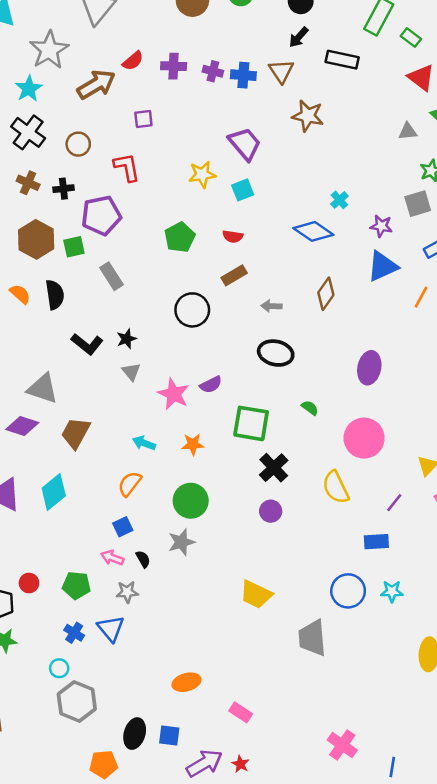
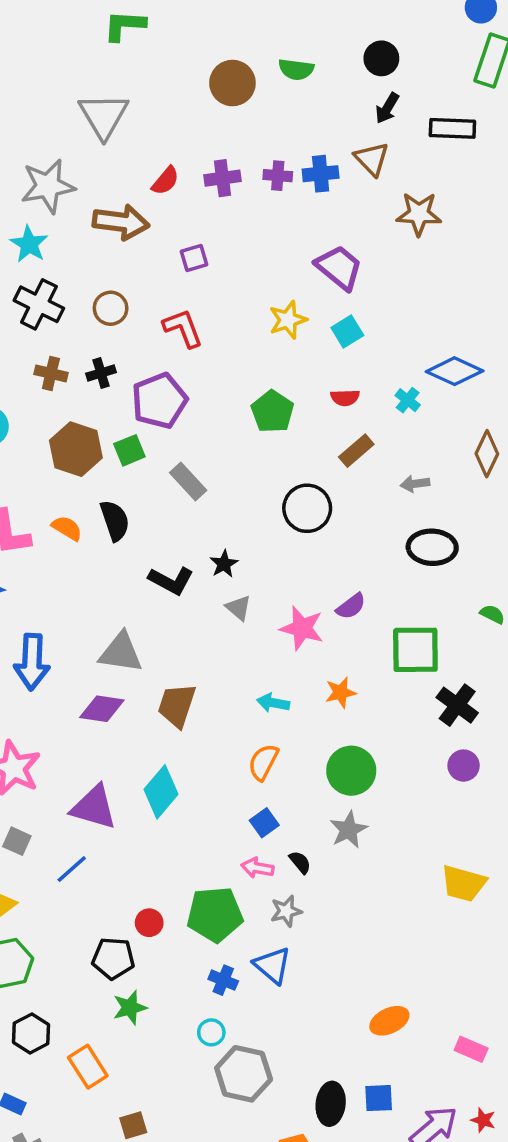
gray star: (49, 50) -> (48, 186), turned 30
brown arrow: (96, 84) -> (121, 222), turned 48
cyan cross: (339, 200) -> (408, 400), moved
green pentagon: (76, 585) -> (215, 914), size x1.4

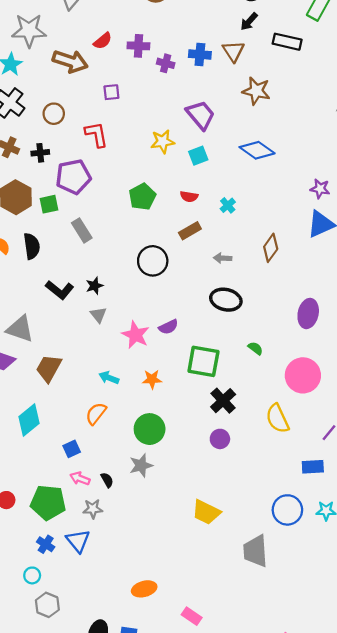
purple cross: (278, 176) -> (166, 63), moved
blue diamond: (455, 371) -> (257, 150), moved
blue square: (264, 823) -> (72, 449), moved
gray hexagon: (244, 1074) -> (47, 605), size x0.7

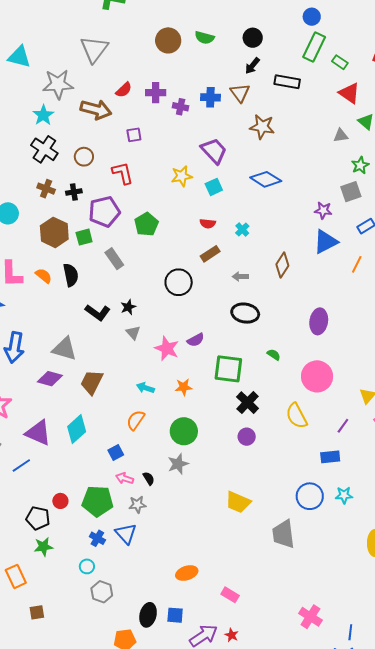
green pentagon: (142, 197) -> (146, 224), moved

